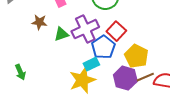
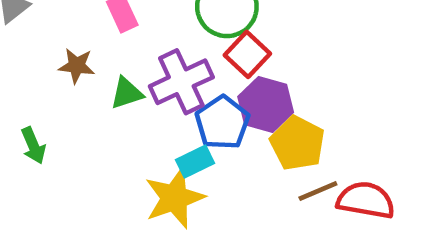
red square: (116, 31) -> (247, 54), moved
green arrow: (20, 72) -> (33, 145), moved
purple hexagon: (125, 78) -> (266, 104), moved

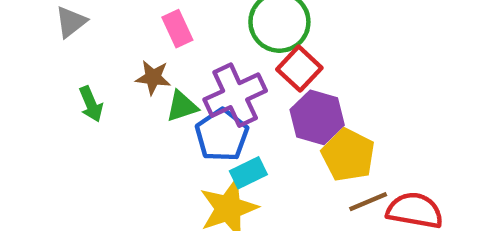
brown star: (77, 66) -> (153, 77), moved
blue pentagon: (222, 123) -> (222, 135), moved
green arrow: (33, 145) -> (91, 104), moved

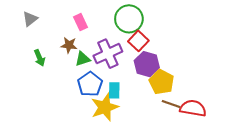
blue pentagon: (222, 135) -> (90, 84), moved
cyan rectangle: (248, 173) -> (114, 90), turned -63
brown line: (368, 202) -> (171, 104), turned 42

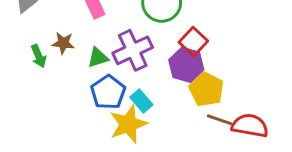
red square: (138, 41) -> (193, 42), moved
brown star: (69, 45) -> (63, 43), moved
cyan rectangle: (114, 90) -> (141, 101), turned -42

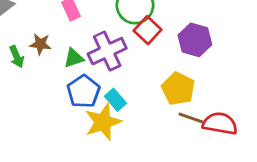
red square: (193, 42) -> (148, 30), moved
purple hexagon: (186, 65) -> (195, 40), moved

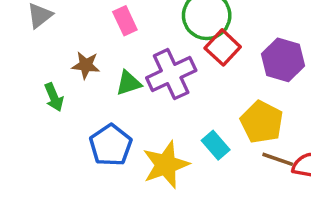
green arrow: (17, 57) -> (54, 97), moved
blue pentagon: (83, 91) -> (111, 145), moved
cyan rectangle: (116, 100) -> (216, 145), moved

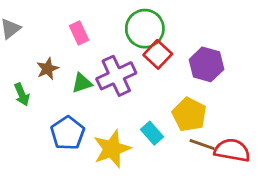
brown star: (86, 65) -> (48, 69), turned -30

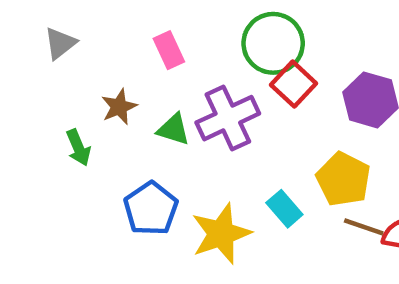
green triangle: (82, 83) -> (173, 129), turned 35

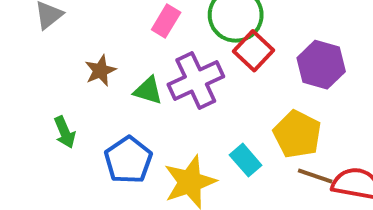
pink rectangle: (169, 50) -> (166, 21), moved, turned 56
green arrow: (78, 148) -> (65, 132), moved

